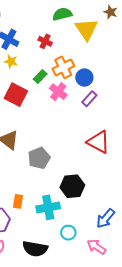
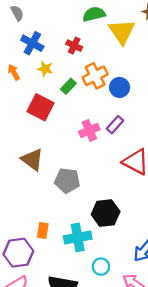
yellow star: (11, 61) -> (45, 69), moved
pink cross: (58, 92) -> (89, 130), moved, turned 30
purple rectangle: (89, 99) -> (115, 125), moved
gray pentagon: (39, 158) -> (67, 180), turned 30

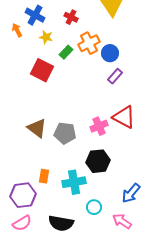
orange arrow: (14, 72) -> (17, 30), moved
purple rectangle: (115, 125) -> (115, 76), moved
pink cross: (89, 130) -> (99, 126), moved
brown triangle: (32, 160) -> (37, 128), moved

